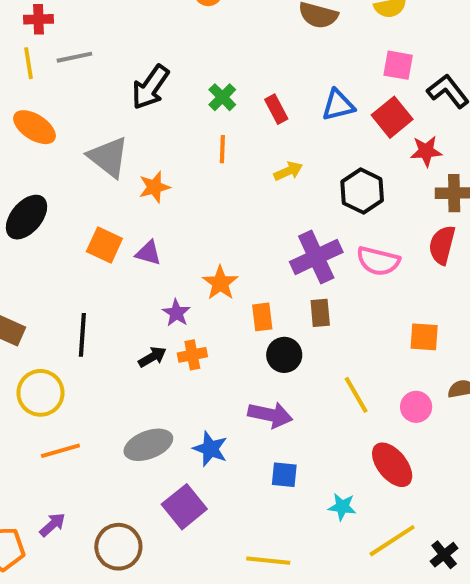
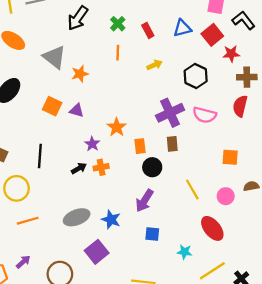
purple arrow: (270, 415) -> (144, 201), turned 110

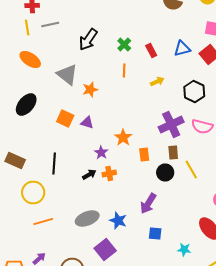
black circle: (152, 167) -> (165, 172), moved
yellow line: (192, 189) -> (191, 170), moved

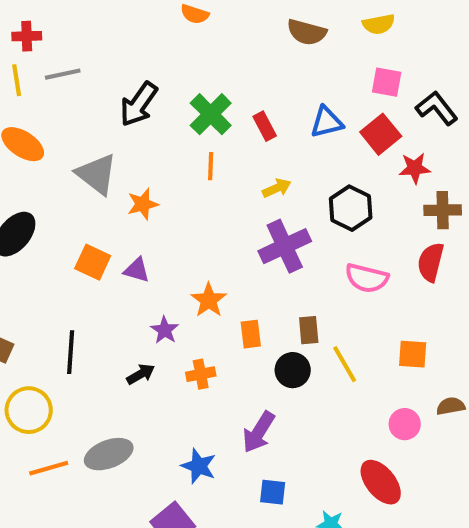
green cross: (124, 44) -> (211, 114), size x1.5
purple cross: (171, 124) -> (285, 246), moved
orange cross: (109, 174) -> (201, 374), moved
gray ellipse: (87, 218) -> (109, 454), moved

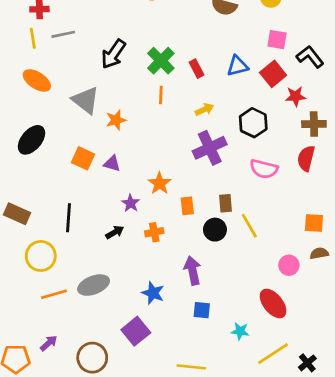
orange square: (413, 354) -> (314, 223), moved
purple arrow: (259, 432) -> (193, 271), turned 136

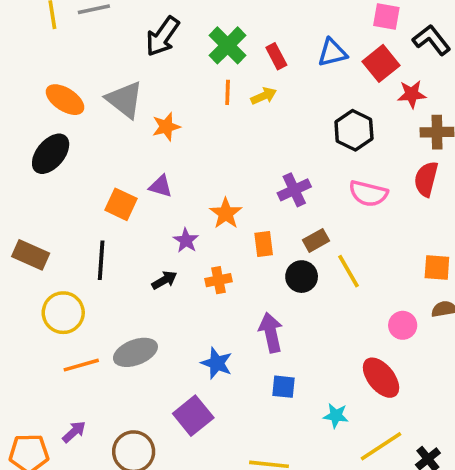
orange ellipse: (37, 80) -> (65, 100), moved
yellow arrow: (204, 109) -> (264, 96), moved
purple cross: (210, 148) -> (294, 190), moved, size x0.7
orange square: (83, 158) -> (121, 204), moved
brown rectangle: (226, 203) -> (316, 240), turned 66

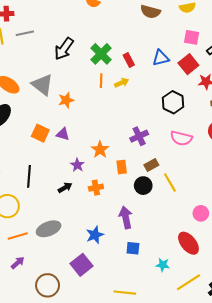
orange square: (121, 204) -> (40, 133), moved
blue star: (217, 363) -> (95, 235), turned 30
purple arrow: (74, 432) -> (18, 263), moved

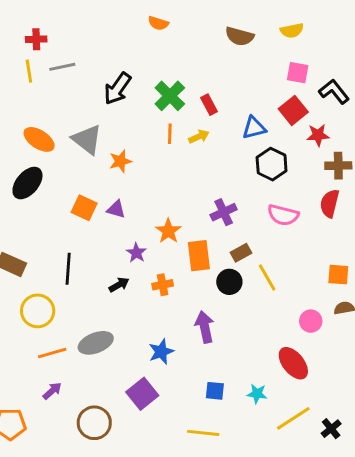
blue triangle: (161, 58) -> (254, 128), moved
orange rectangle: (122, 167) -> (199, 256), size x1.5
blue square: (133, 248) -> (215, 391), moved

